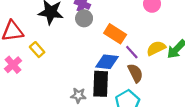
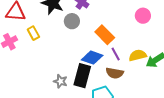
gray circle: (84, 18) -> (72, 21), moved
brown semicircle: (135, 73) -> (115, 73), turned 114

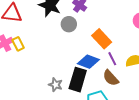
yellow rectangle: (33, 33) -> (18, 44), moved
brown semicircle: (115, 73) -> (111, 78), turned 36

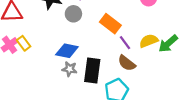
blue diamond: (88, 62) -> (67, 51), moved
gray star: (56, 85) -> (70, 69), moved

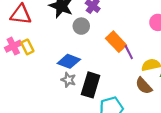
purple line: (125, 43) -> (129, 52), moved
brown semicircle: (127, 63) -> (144, 86), moved

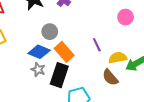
gray circle: (81, 26) -> (50, 32), moved
orange rectangle: (116, 42) -> (64, 52), moved

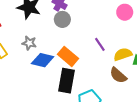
gray circle: (50, 32) -> (62, 19), moved
gray star: (38, 70) -> (29, 43), moved

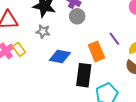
gray star: (29, 43) -> (43, 31), moved
orange rectangle: (68, 56) -> (96, 51), moved, turned 30

